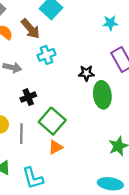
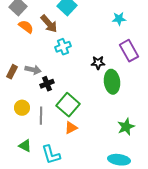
gray arrow: (12, 67) -> (33, 70), moved

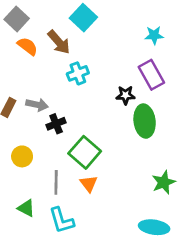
purple rectangle: (129, 51) -> (151, 75), moved
gray line: (41, 116) -> (56, 182), moved
orange triangle: (71, 128) -> (89, 184), turned -40

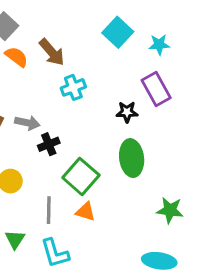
cyan square: (83, 18) -> (118, 32), moved
green ellipse: (145, 121) -> (132, 158), moved
green star: (164, 182) -> (170, 210), turned 30
orange triangle: (89, 184) -> (86, 212), turned -36
green triangle: (26, 208) -> (15, 239), turned 36

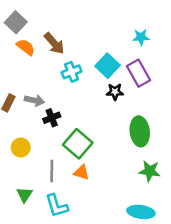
cyan square: (118, 32) -> (107, 66), moved
green ellipse: (132, 158) -> (140, 131), moved

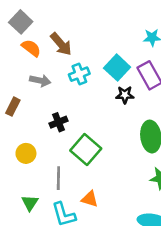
gray arrow: (34, 100) -> (40, 81), moved
orange triangle: (81, 172) -> (90, 199), moved

